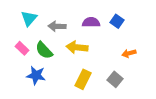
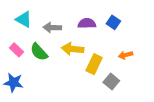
cyan triangle: (29, 18) -> (24, 19), turned -42
blue star: (36, 75) -> (14, 83), moved
yellow rectangle: (83, 79) -> (94, 64), moved

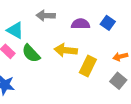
cyan triangle: (24, 19) -> (15, 30), moved
gray arrow: (52, 28) -> (46, 16), moved
gray square: (111, 81) -> (118, 81), moved

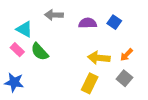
yellow arrow: (66, 50) -> (99, 58), moved
orange arrow: (120, 57) -> (126, 55), turned -32
yellow rectangle: (88, 66) -> (90, 83), moved

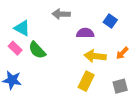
gray arrow: (54, 15) -> (61, 14), moved
purple semicircle: (88, 23) -> (85, 33), moved
gray square: (124, 78) -> (120, 86), moved, turned 35

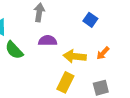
gray arrow: (61, 14) -> (39, 12), turned 96
purple semicircle: (85, 33) -> (48, 41), moved

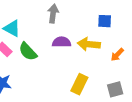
blue square: (90, 20) -> (105, 21), turned -32
yellow arrow: (75, 56) -> (89, 44), moved

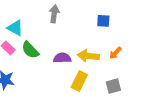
purple semicircle: (61, 42) -> (62, 58), moved
yellow arrow: (89, 44) -> (88, 56), moved

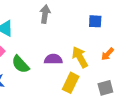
green semicircle: (30, 50) -> (20, 64), moved
yellow arrow: (88, 56) -> (80, 57), turned 55

